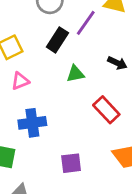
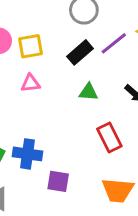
blue cross: (32, 123) -> (27, 154), moved

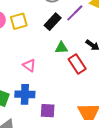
pink triangle: (30, 83) -> (29, 65), moved, turned 48
red rectangle: (109, 137) -> (77, 64), moved

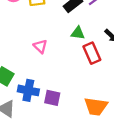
blue cross: (25, 94) -> (28, 90), moved

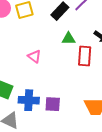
red rectangle: (92, 53) -> (85, 56), turned 36

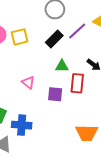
purple square: (53, 104) -> (55, 94), moved

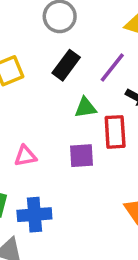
purple line: (77, 31) -> (112, 68), moved
pink triangle: (28, 82) -> (25, 156), moved, turned -40

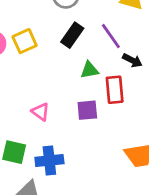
purple line: (112, 68) -> (111, 36), turned -72
pink triangle: (25, 156) -> (40, 112), turned 48

